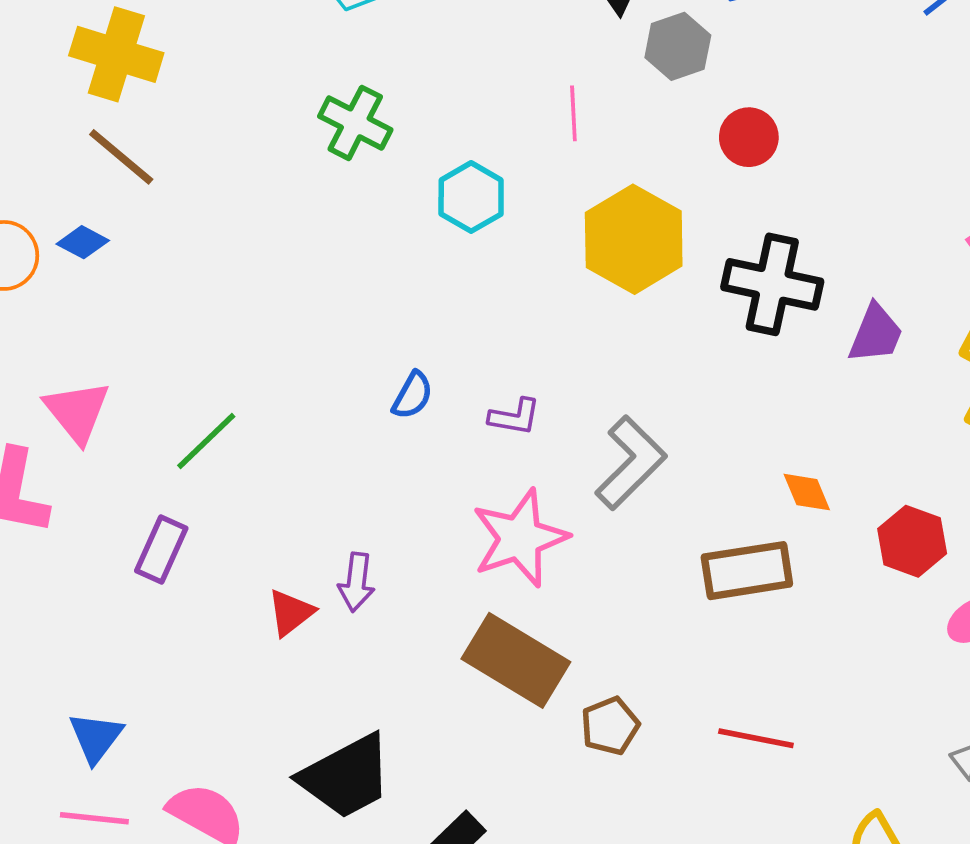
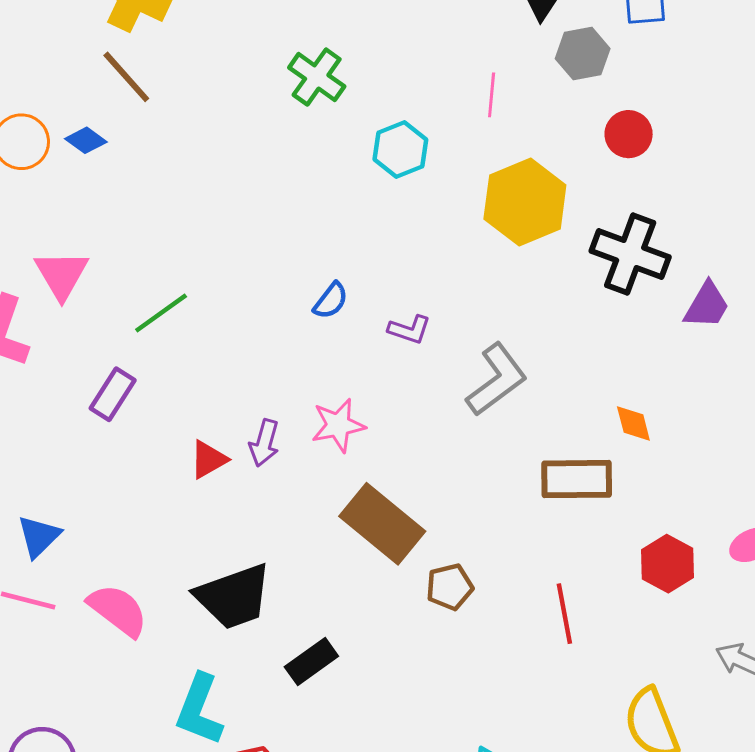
pink star: (520, 538) -> (338, 425), moved, size x0.7
red hexagon: (912, 541) -> (668, 564), moved
red line: (756, 738) -> (564, 614), turned 60

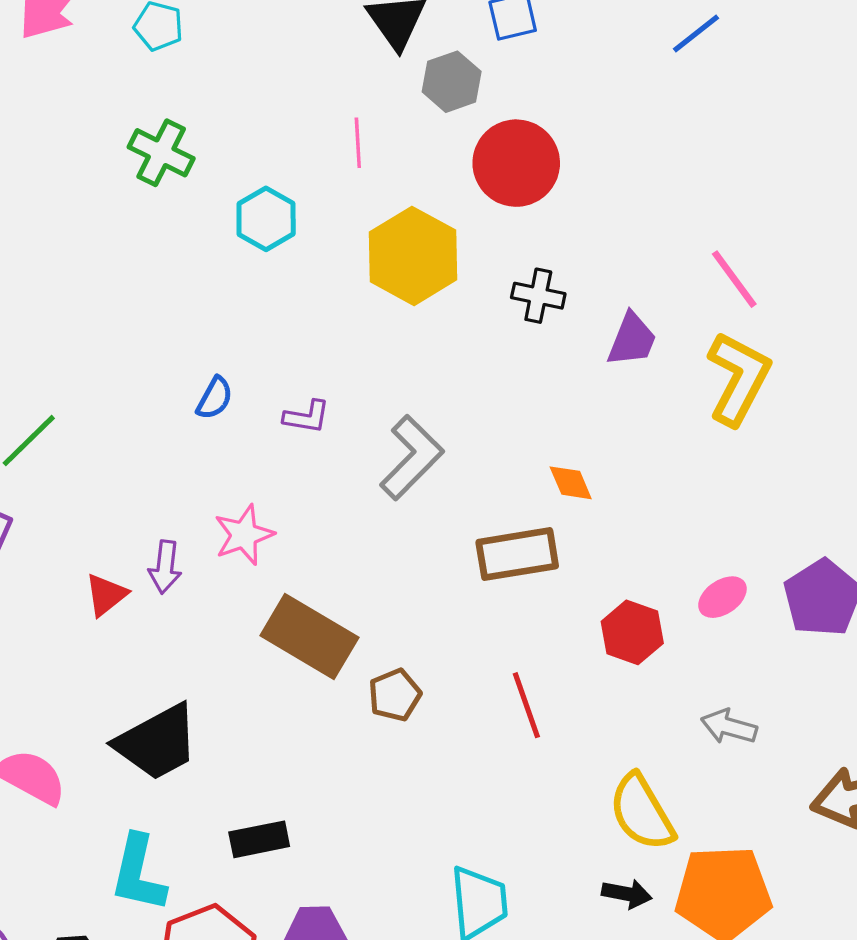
red circle: (629, 134) -> (516, 163), size x1.6
black cross: (630, 254) -> (538, 296), size x0.6
black rectangle: (311, 661) -> (259, 839), moved, turned 33

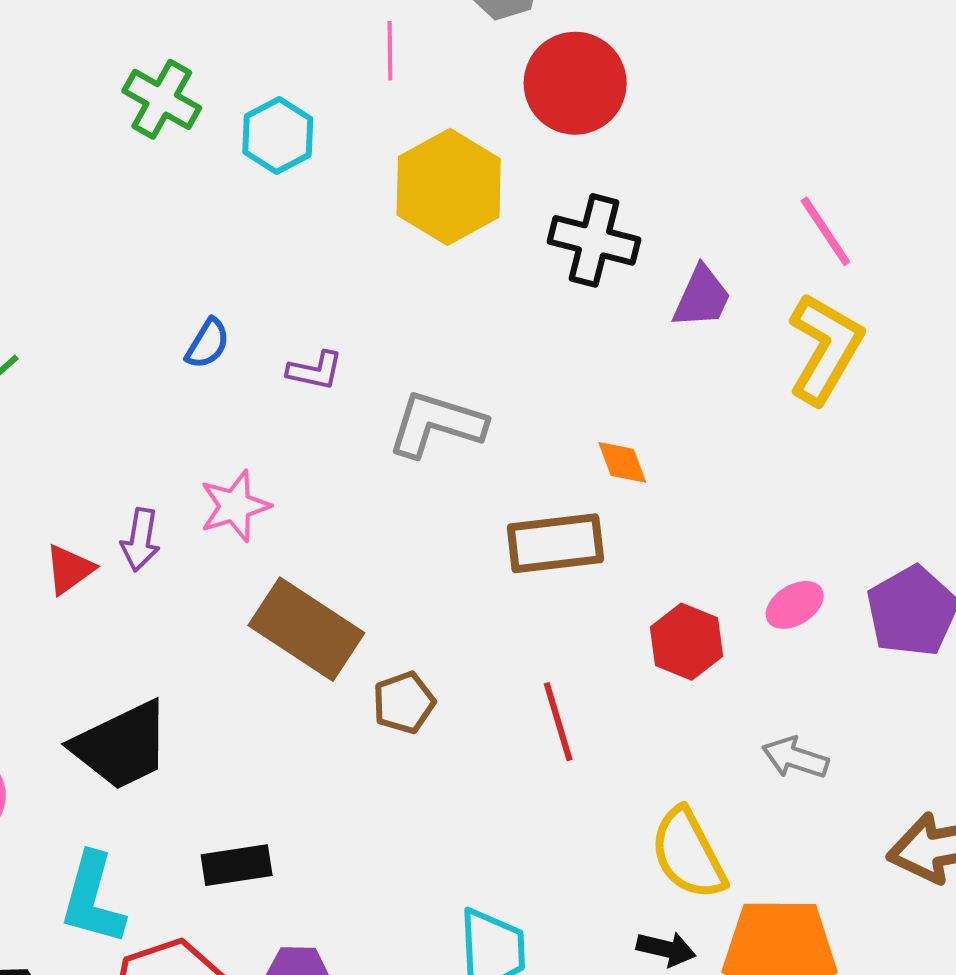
green cross: (161, 153) -> (162, 99), moved
black cross: (538, 296) -> (594, 240), size x1.4
gray L-shape: (412, 457) -> (436, 424), turned -120

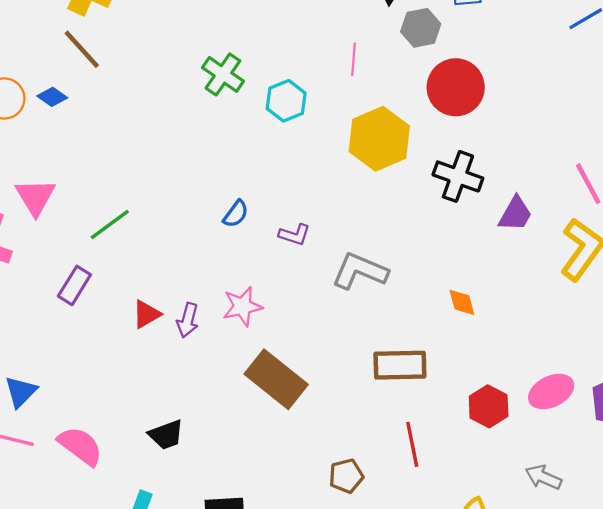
brown rectangle: (555, 543) -> (400, 365), moved
red triangle: (69, 569) -> (146, 314), moved
pink ellipse: (795, 605) -> (551, 392), size x1.4
brown pentagon: (404, 703) -> (346, 476), moved
black trapezoid: (122, 746) -> (166, 435), size x0.6

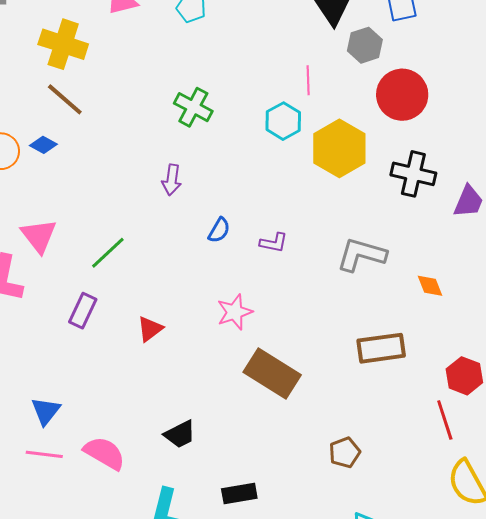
cyan hexagon: (286, 101) -> (283, 121), moved
gray L-shape: (360, 271) -> (361, 255), moved
purple arrow: (188, 320) -> (172, 180), moved
red line: (412, 444) -> (445, 420), moved

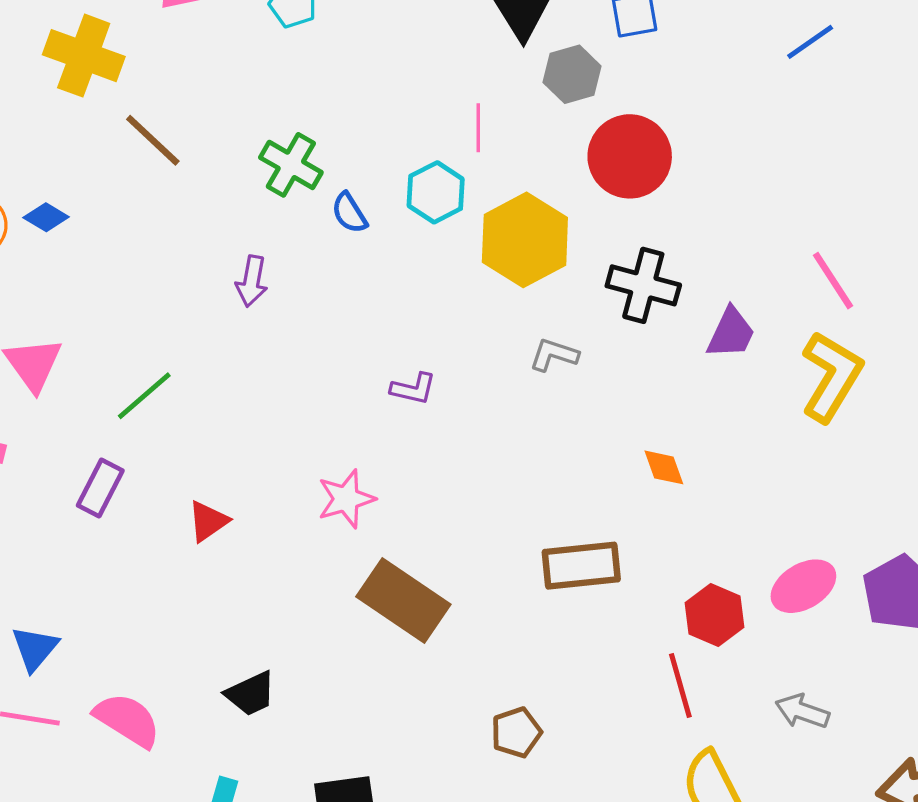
brown line: (65, 99) -> (153, 140), moved
blue semicircle: (219, 230) -> (349, 213), moved, turned 116
gray L-shape: (361, 255) -> (554, 355), moved, size x0.6

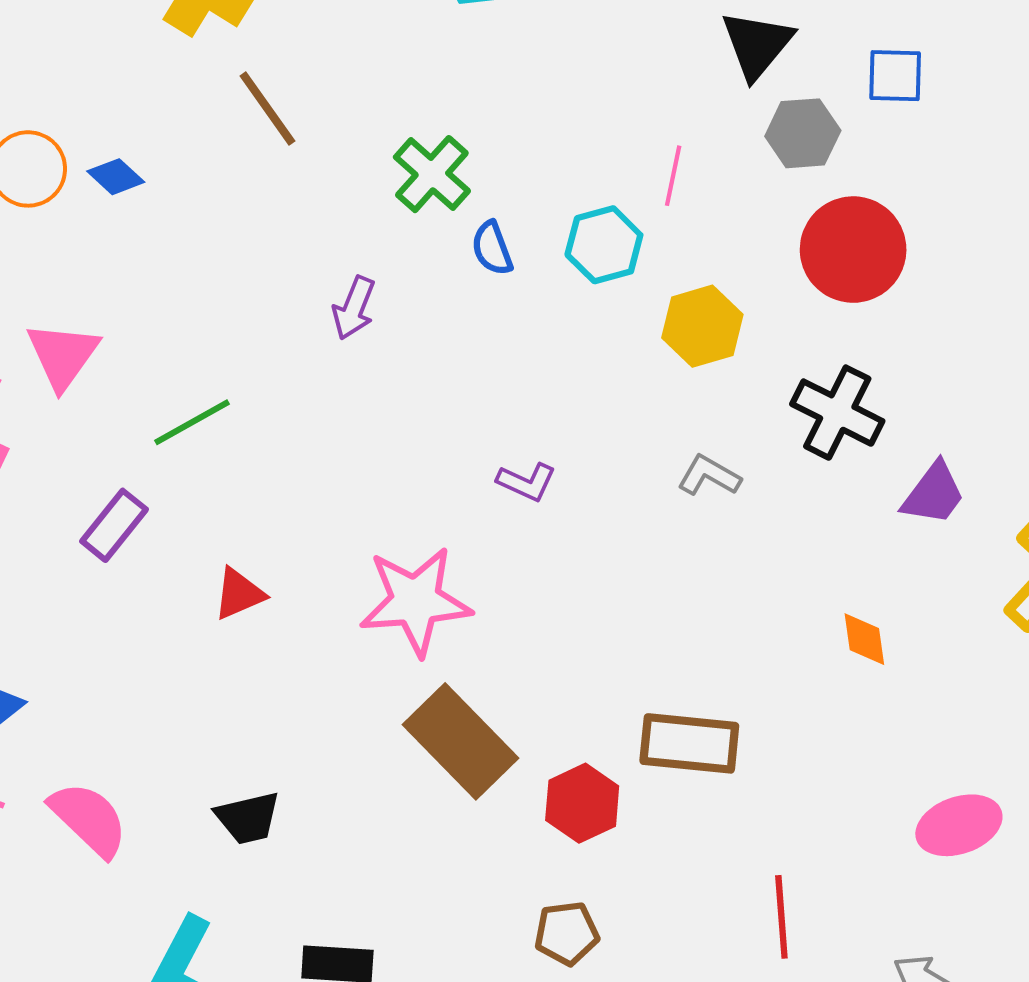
yellow hexagon: (525, 240) -> (702, 326), size x0.7
orange diamond: (664, 467) -> (864, 639), moved
pink star: (346, 499) -> (415, 601), size x1.5
red hexagon: (714, 615) -> (582, 803), moved

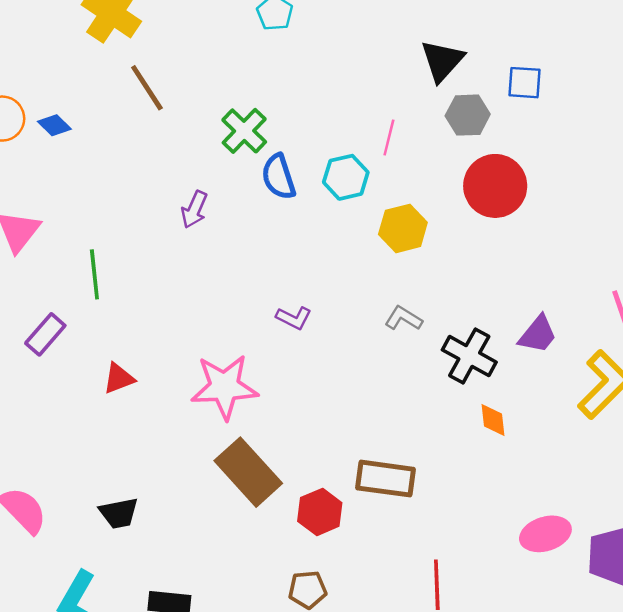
blue semicircle: (492, 248) -> (279, 177), size x1.4
black cross: (837, 413) -> (469, 356), moved
green line: (192, 422) -> (94, 274), turned -69

